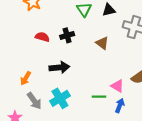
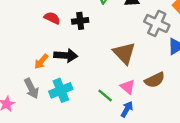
brown triangle: (102, 43) -> (124, 53), moved, size x1.5
orange arrow: (26, 78) -> (41, 61), moved
green line: (99, 97) -> (105, 95), turned 32

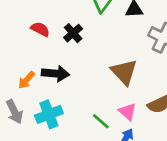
black cross: (80, 21) -> (73, 33), turned -35

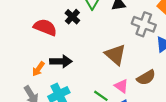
red semicircle: (40, 29) -> (45, 27), size x1.5
black cross: (73, 33) -> (72, 17), moved

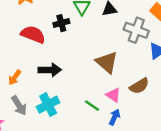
black cross: (72, 17) -> (61, 23), turned 32
orange arrow: (38, 69) -> (15, 77), moved

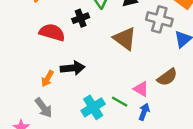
brown triangle: (107, 62) -> (125, 39), moved
orange arrow: (15, 77) -> (47, 79), moved
cyan cross: (48, 105) -> (93, 107), moved

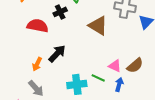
black arrow: (73, 68) -> (57, 54), turned -36
brown semicircle: (167, 77) -> (135, 65), moved
cyan cross: (93, 107) -> (77, 84), turned 30

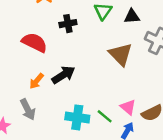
black cross: (60, 12) -> (68, 24), moved
red semicircle: (38, 26) -> (34, 42), moved

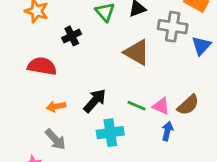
black arrow: (63, 75) -> (95, 101), moved
orange arrow: (37, 81) -> (56, 106), turned 56
green line: (105, 116) -> (136, 106), moved

